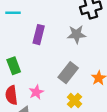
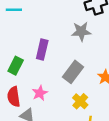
purple rectangle: (39, 35) -> (42, 49), moved
green rectangle: (14, 66) -> (16, 66), turned 49

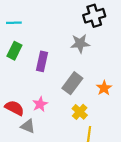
green rectangle: (16, 66) -> (14, 51), moved
red semicircle: (14, 97) -> (14, 108), turned 126

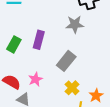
green rectangle: (14, 51) -> (14, 44), moved
orange star: (104, 88) -> (96, 96), moved

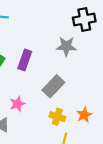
yellow cross: (72, 88) -> (57, 117), turned -32
orange star: (96, 96) -> (84, 115), moved

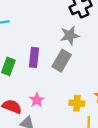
gray rectangle: (53, 86) -> (62, 61), moved

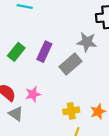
yellow cross: (77, 103) -> (71, 111), turned -32

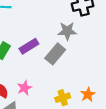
purple rectangle: (44, 52) -> (29, 46), turned 42

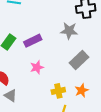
gray rectangle: (55, 54) -> (79, 60), moved
pink star: (24, 88) -> (37, 67), moved

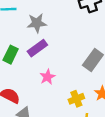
gray star: (69, 31) -> (37, 23), moved

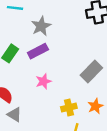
gray star: (37, 23) -> (41, 26), turned -30

